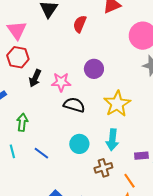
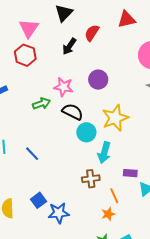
black arrow: (35, 78) -> (69, 46), moved
green arrow: (22, 122) -> (41, 104), moved, turned 54
cyan circle: (79, 144) -> (86, 132), moved

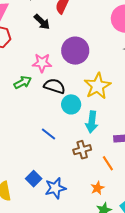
black arrow: (69, 46) -> (42, 22), turned -72
purple circle: (98, 80) -> (75, 51), size x1.4
blue line: (32, 154) -> (48, 134), moved
orange star: (108, 214) -> (97, 188), moved

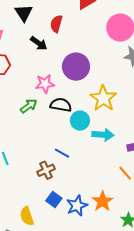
cyan arrow: (92, 122) -> (103, 135), turned -85
brown cross: (82, 150) -> (46, 170), moved
orange star: (97, 188) -> (103, 201), moved, size x1.5

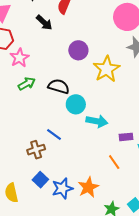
purple circle: (76, 67) -> (78, 50), size x0.7
pink star: (45, 84) -> (19, 58), moved, turned -30
yellow star: (103, 98) -> (107, 69), moved

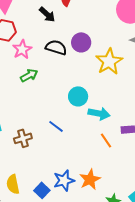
black semicircle: (59, 86) -> (56, 47), moved
brown cross: (36, 150) -> (23, 138), moved
orange line: (114, 162) -> (106, 141), moved
blue square: (40, 180) -> (42, 190), moved

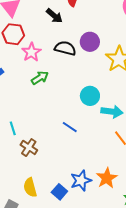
brown cross: (23, 138) -> (29, 147), moved, turned -36

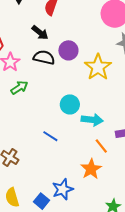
black arrow: (54, 16) -> (40, 33), moved
orange star: (107, 178) -> (91, 169), moved

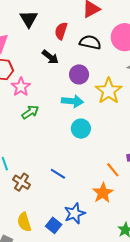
black semicircle: (44, 57) -> (90, 42), moved
cyan arrow: (92, 120) -> (72, 101), moved
blue line: (50, 136) -> (58, 174), moved

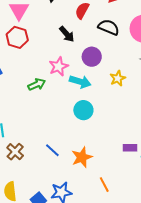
pink star: (21, 87) -> (59, 67), moved
yellow star: (109, 91) -> (118, 78), size x0.6
orange line: (113, 170) -> (104, 185), moved
orange star: (103, 193) -> (82, 157), moved

